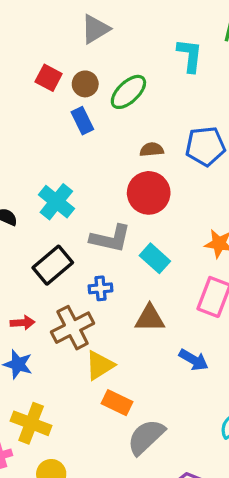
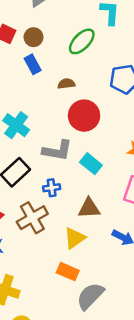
green ellipse: (128, 92) -> (82, 41), moved
brown semicircle: (152, 150) -> (66, 84), moved
yellow triangle: (100, 365) -> (75, 238), moved

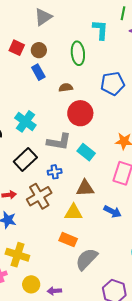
green ellipse: (82, 41) -> (78, 53), turned -50
yellow triangle: (75, 238) -> (74, 212), turned 36

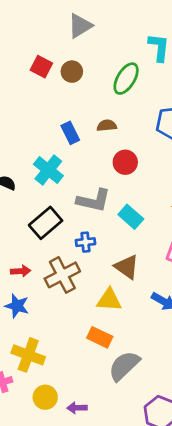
green ellipse: (78, 53) -> (126, 79), turned 35
blue rectangle: (38, 72) -> (70, 133), moved
red circle: (80, 113) -> (125, 162), size x0.7
brown triangle: (85, 188) -> (127, 267), turned 36

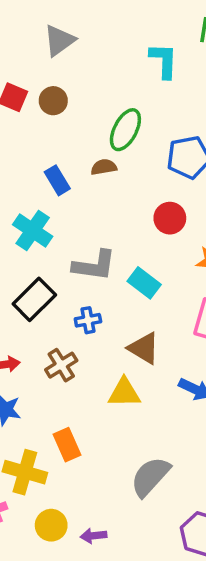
green ellipse: (126, 79) -> (125, 130), moved
red circle: (125, 162) -> (170, 218), moved
brown cross: (62, 275) -> (61, 365), size x0.7
orange rectangle: (100, 337) -> (67, 445), moved, turned 45

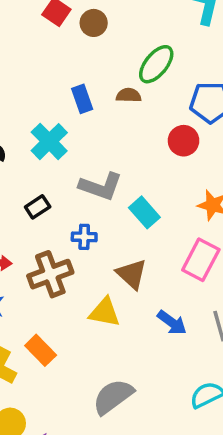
red circle: (170, 218) -> (184, 141), moved
black rectangle: (34, 299) -> (38, 207), size x0.6
brown cross: (61, 365) -> (50, 274), size x1.4
orange rectangle: (67, 445) -> (41, 350), turned -32

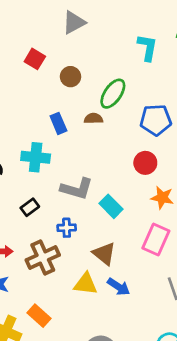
brown circle: (94, 23) -> (71, 77), moved
red circle: (184, 141) -> (145, 163), moved
cyan cross: (49, 142) -> (36, 157), turned -36
blue arrow: (172, 323) -> (119, 287), moved

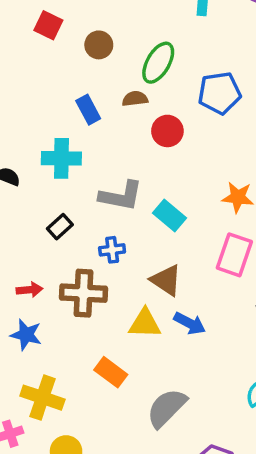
red circle: (145, 163) -> (167, 131), moved
brown cross: (43, 258) -> (83, 293), turned 32
orange rectangle: (39, 316) -> (111, 372), moved

